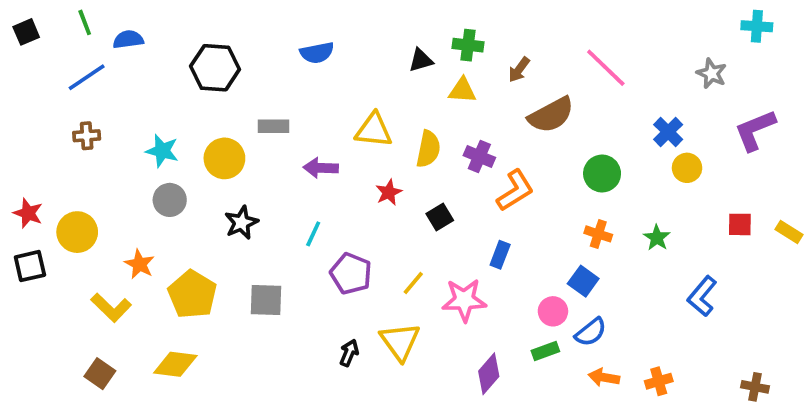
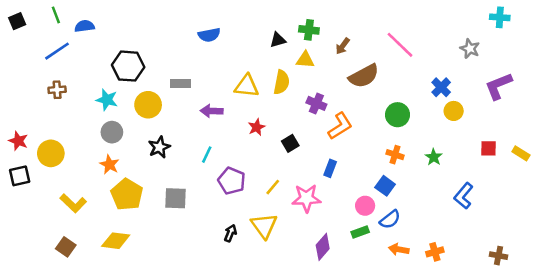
black hexagon: (215, 68) -> (128, 66), moved
yellow semicircle: (428, 149) -> (282, 82), moved
orange star: (139, 264) -> (109, 165), moved

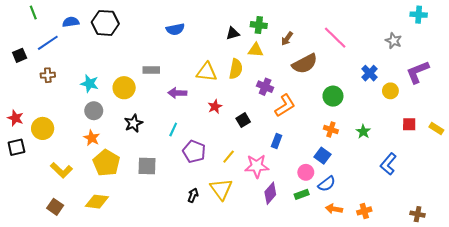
green line: (56, 15) -> (33, 13), moved
black square: (17, 21) -> (20, 55), moved
black hexagon: (128, 66) -> (105, 23), moved
yellow circle: (454, 111) -> (390, 91), moved
purple diamond: (323, 247) -> (270, 193), moved

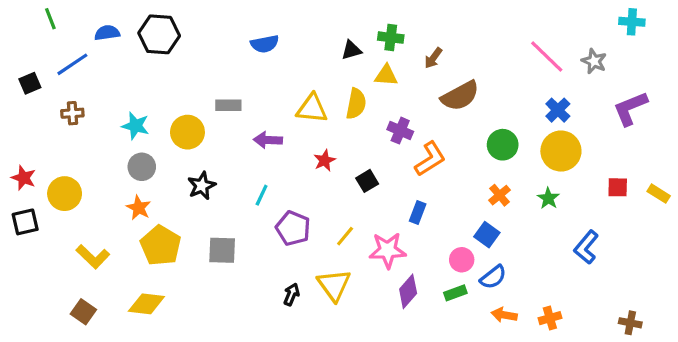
pink line: (335, 38) -> (547, 56), moved
yellow circle: (390, 91) -> (561, 151), moved, size x1.6
orange cross: (331, 130) -> (499, 195), turned 32

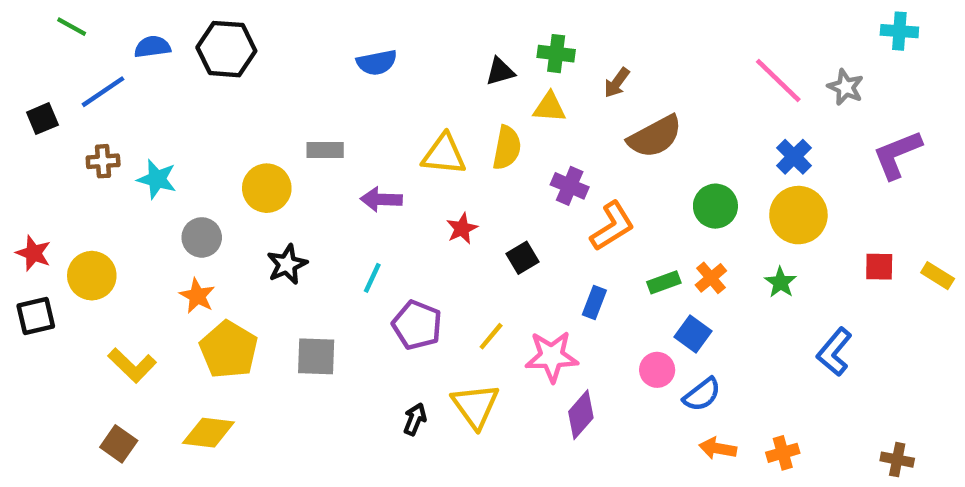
green line: (50, 19) -> (72, 27), turned -40
cyan star: (135, 126) -> (157, 179), moved
green rectangle: (455, 293) -> (664, 282), moved

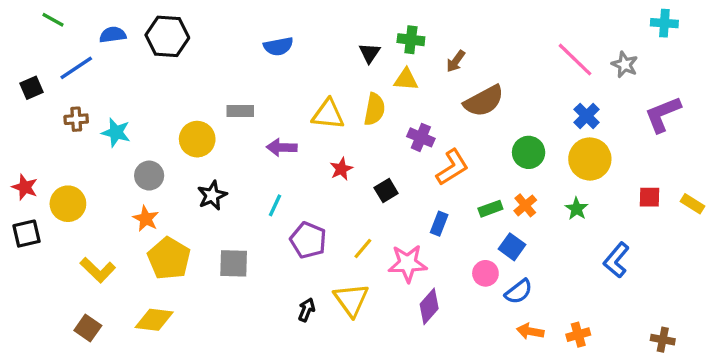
black triangle: (500, 71) -> (369, 53), turned -40

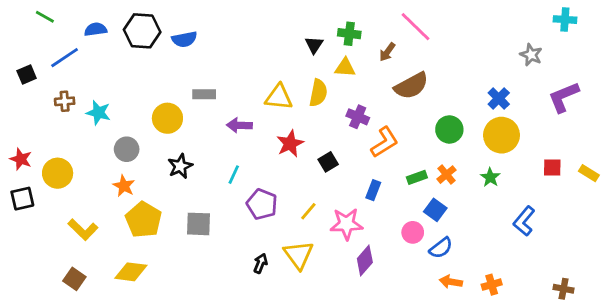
blue semicircle: (278, 46) -> (184, 39), moved
pink line: (575, 60) -> (416, 27), moved
red star: (341, 169) -> (290, 144), size x1.4

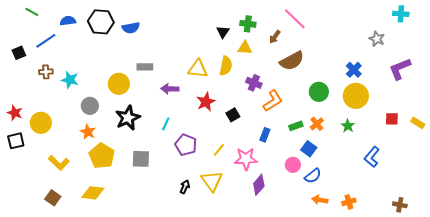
black star: (180, 166) -> (128, 118), size x1.4

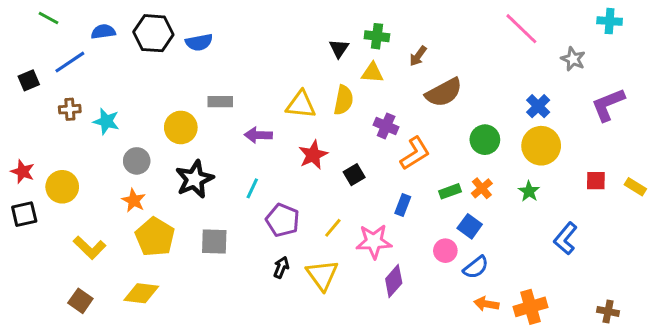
pink line: (295, 19) -> (521, 29), moved
black arrow: (185, 187) -> (281, 267), moved
orange cross: (349, 202) -> (531, 307), size x1.5

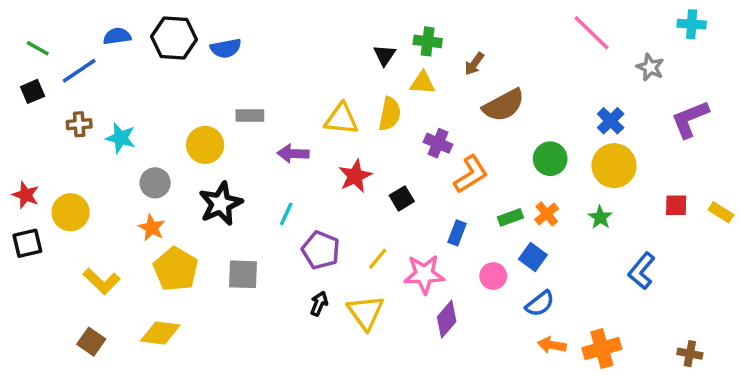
green line: (49, 18) -> (38, 48), moved
pink circle: (445, 251) -> (493, 276), moved

